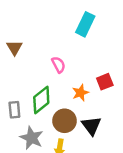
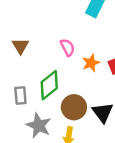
brown triangle: (14, 48) -> (20, 46), moved
orange star: (80, 93) -> (91, 63), moved

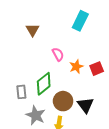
brown triangle: (20, 46) -> (33, 30), moved

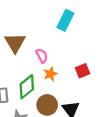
brown triangle: (33, 30) -> (15, 43), moved, size x1.5
orange star: (76, 67) -> (50, 74), moved

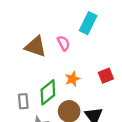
brown triangle: (15, 43) -> (36, 47), turned -40
pink semicircle: (42, 56) -> (64, 43), moved

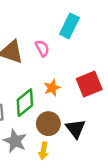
red square: (106, 76) -> (89, 84), size x1.5

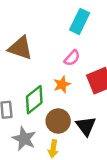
pink semicircle: (42, 48) -> (72, 58), moved, turned 70

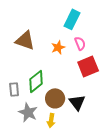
pink semicircle: (72, 58) -> (80, 43), moved, turned -64
orange star: (62, 84) -> (58, 47), moved

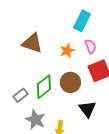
gray rectangle: (14, 89) -> (21, 95), turned 56
brown circle: (55, 98) -> (70, 82), moved

